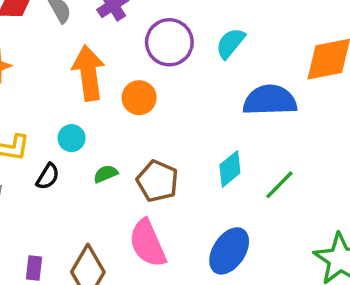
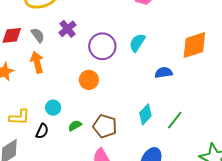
orange arrow: (89, 73) -> (37, 62), moved, size x0.7
blue semicircle: (270, 100) -> (164, 73), size x0.6

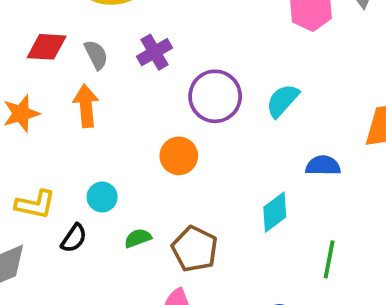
cyan diamond: (145, 114) -> (275, 212), moved
green line: (175, 120) -> (329, 259), turned -36

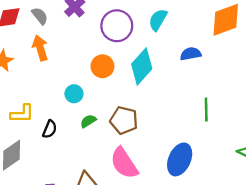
cyan circle: (102, 197) -> (74, 94), moved
cyan diamond: (275, 212) -> (142, 66), moved, size x1.4

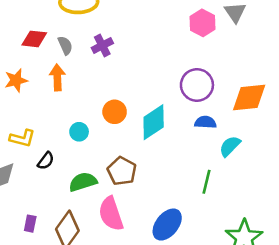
cyan semicircle: (158, 20) -> (230, 146), moved
purple circle: (117, 26) -> (197, 85), moved
green semicircle: (88, 121) -> (83, 182), moved, size x1.6

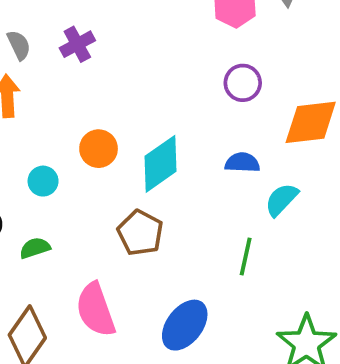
purple circle: (197, 85) -> (243, 83), moved, size x0.7
brown pentagon: (122, 171) -> (140, 233), moved
green semicircle: (83, 182) -> (35, 248), moved, size x0.7

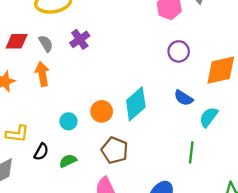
orange circle: (99, 149) -> (102, 111), moved
blue semicircle: (242, 163) -> (183, 98), turned -144
brown pentagon: (140, 233) -> (115, 150), moved

